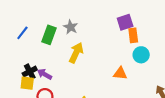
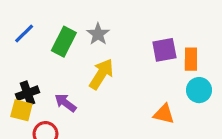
purple square: (125, 22) -> (164, 50), moved
purple arrow: (45, 74) -> (65, 103), moved

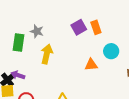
cyan circle: (199, 90) -> (111, 51), moved
purple arrow: (65, 103) -> (18, 75), moved

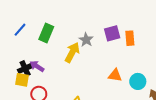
gray star: (37, 31) -> (86, 40), moved
cyan circle: (111, 51) -> (138, 81), moved

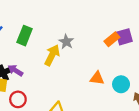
purple square: (112, 33) -> (124, 37), moved
orange rectangle: (130, 38) -> (112, 39), turned 56

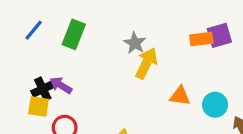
orange rectangle: (112, 39) -> (201, 39), turned 32
yellow arrow: (52, 55) -> (146, 63), moved

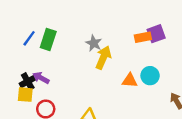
blue line: (34, 30) -> (29, 38), moved
cyan circle: (215, 105) -> (150, 76), moved

